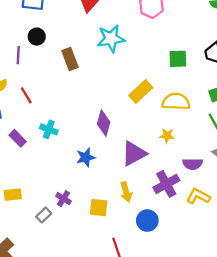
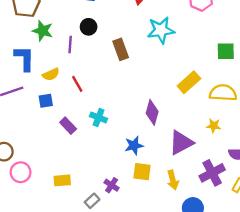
yellow square: (99, 208) -> (142, 172), moved

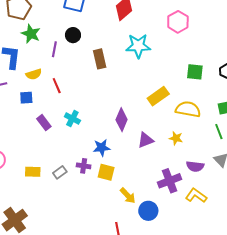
purple triangle: (181, 143) -> (146, 140), moved, size x0.7
yellow arrow: (173, 180) -> (128, 196), moved, turned -36
purple cross: (112, 185) -> (84, 166), moved, turned -32
gray rectangle: (92, 201) -> (60, 172), moved

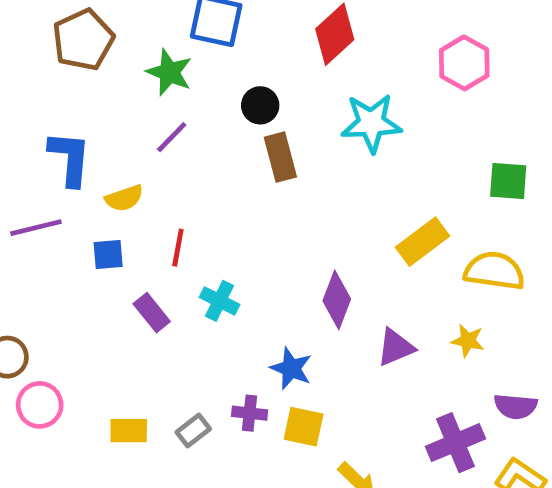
green star: (31, 34) -> (169, 72), moved
black circle: (73, 35) -> (260, 105), moved
purple line: (54, 49) -> (172, 137), turned 35
red line: (57, 86) -> (178, 248), moved, turned 35
blue star: (102, 148) -> (291, 368), turned 30

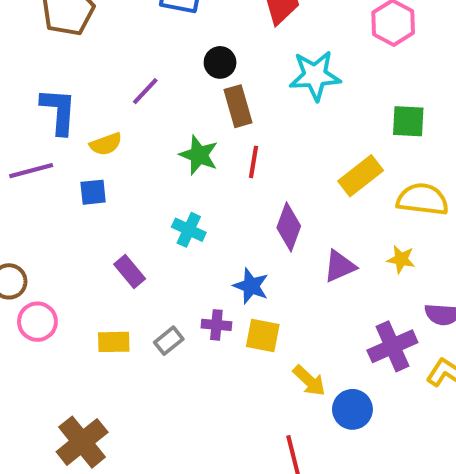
green star: (169, 72) -> (199, 155), moved
green square: (508, 181) -> (408, 121), moved
red line: (178, 248) -> (253, 162), moved
purple rectangle: (152, 313) -> (130, 271), moved

